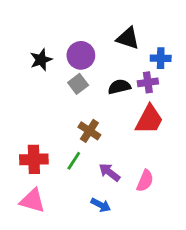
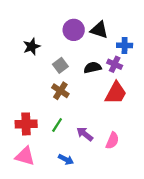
purple circle: (81, 55) -> (74, 30), moved
purple cross: (148, 82) -> (115, 64), turned 32
brown cross: (89, 131) -> (60, 91), moved
blue arrow: (101, 205) -> (66, 159), moved

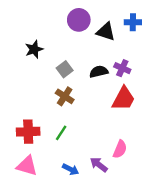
purple circle: (74, 30) -> (79, 20), moved
blue cross: (125, 45) -> (133, 22), moved
purple arrow: (85, 134) -> (99, 165), moved

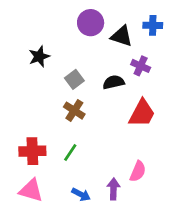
purple cross: (122, 68) -> (141, 66), moved
purple arrow: (99, 165) -> (114, 189), turned 54

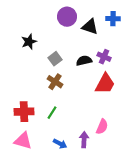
purple cross: (141, 66) -> (104, 57), moved

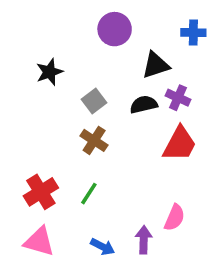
black triangle: (90, 27) -> (156, 65), moved, turned -36
red cross: (24, 112) -> (41, 192), turned -30

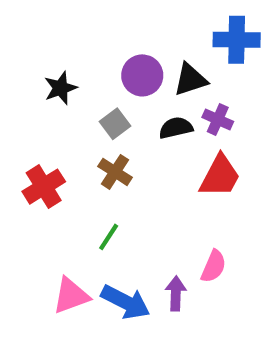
purple circle: (115, 29) -> (142, 75), moved
blue cross: (193, 33) -> (237, 40), size x1.5
red cross: (41, 192) -> (44, 187), moved
pink triangle: (39, 242) -> (71, 296), moved, turned -36
blue arrow: (103, 247) -> (125, 302), size x1.6

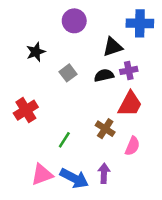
purple circle: (142, 75) -> (74, 21), moved
purple cross: (218, 119) -> (129, 70), turned -35
brown cross: (115, 172) -> (105, 129), moved
pink semicircle: (214, 266) -> (132, 146), moved

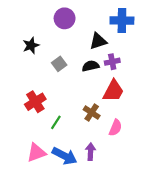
red cross: (26, 110) -> (35, 102), moved

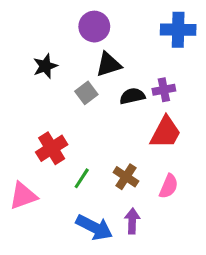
black triangle: (98, 41) -> (109, 64), moved
brown cross: (92, 113) -> (126, 177), moved
pink triangle: (36, 153) -> (23, 196), moved

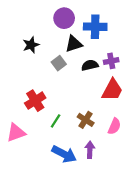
blue cross: (178, 30) -> (95, 27), moved

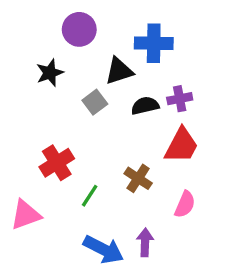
purple circle: (64, 18) -> (79, 29), moved
brown cross: (86, 120) -> (138, 178), moved

